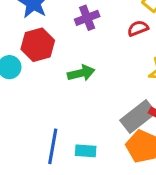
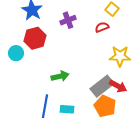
green arrow: (81, 73) -> (60, 76), moved

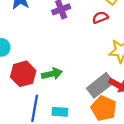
red hexagon: (35, 38) -> (23, 74), moved

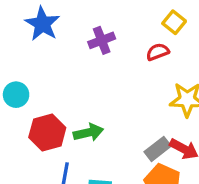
gray rectangle: (100, 85) -> (158, 149), size x0.7

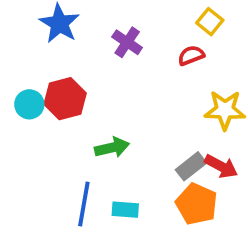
purple cross: (102, 40) -> (127, 42), turned -35
red hexagon: (47, 133) -> (65, 99), moved

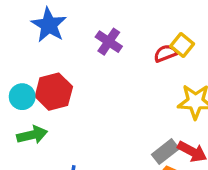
yellow square: (210, 22) -> (182, 45), moved
green arrow: (112, 148) -> (32, 135), moved

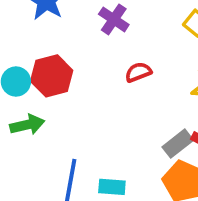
red semicircle: (165, 53) -> (138, 72), moved

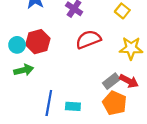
red semicircle: (138, 72) -> (88, 39), size x1.6

